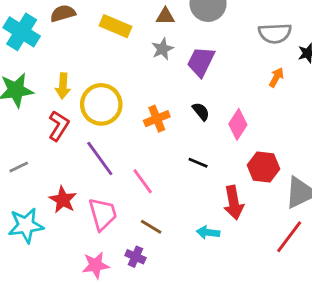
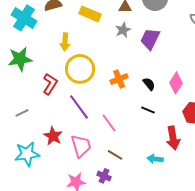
yellow arrow: (63, 86) -> (65, 42), moved
black semicircle: (201, 112) -> (149, 84), moved

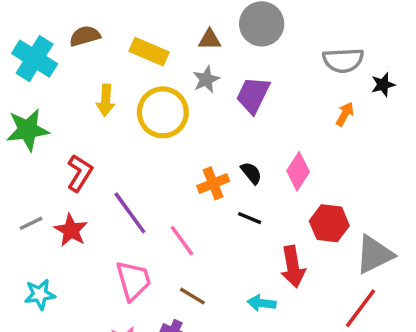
yellow circle: (80, 69) -> (163, 112), moved
orange cross: (119, 79) -> (213, 183), moved
red star: (53, 136) -> (71, 230), moved
cyan star: (27, 154) -> (40, 294), size x0.7

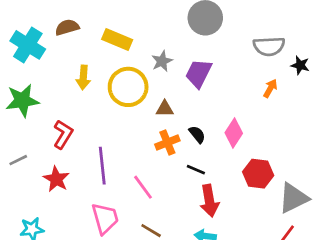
brown triangle: (210, 40) -> (165, 109), moved
black star: (383, 85) -> (300, 65), turned 30
purple line: (130, 213) -> (102, 166), turned 30
gray line: (31, 223) -> (18, 160), moved
red arrow: (293, 267) -> (209, 201), moved

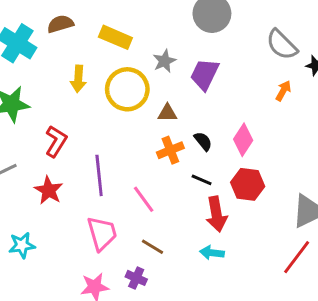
gray semicircle: (269, 46) -> (282, 45), turned 48
red hexagon: (258, 174) -> (248, 184), moved

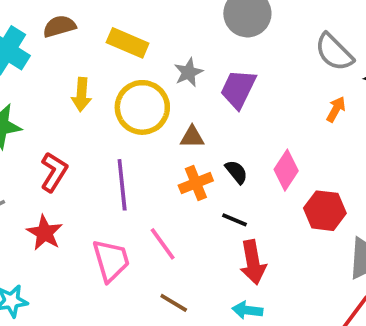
purple line: (99, 175) -> (122, 185), moved
red hexagon: (248, 184) -> (325, 211), moved
pink trapezoid: (102, 233) -> (111, 260), moved

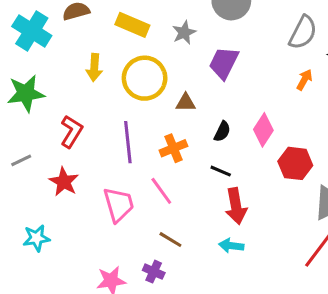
gray semicircle: (334, 52) -> (303, 32), turned -108
gray star: (188, 72) -> (184, 32), moved
black semicircle: (236, 172) -> (222, 131), turned 65
orange cross: (196, 183) -> (173, 148), moved

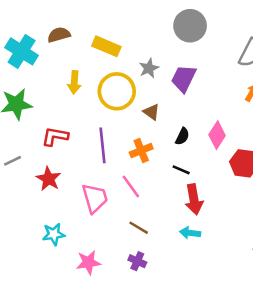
gray star: (184, 32) -> (149, 68), moved
brown triangle: (186, 103) -> (151, 112), turned 36
red L-shape: (71, 131) -> (55, 136), turned -112
cyan star: (36, 238) -> (54, 234), moved
purple cross: (154, 272) -> (137, 261), moved

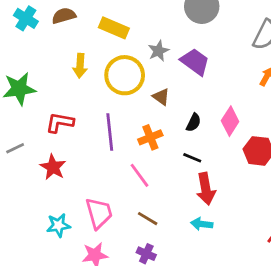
cyan cross: (22, 51) -> (26, 18), moved, size x0.7
purple trapezoid: (184, 78) -> (195, 62), turned 100
pink trapezoid: (95, 198) -> (99, 213), moved

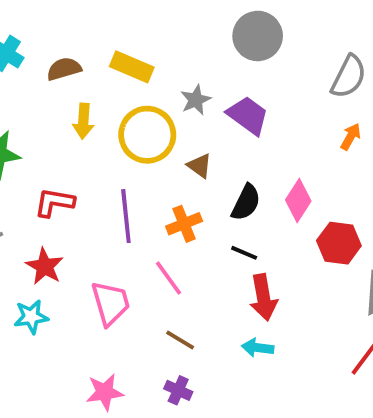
brown semicircle: (64, 16) -> (64, 69), moved
black semicircle: (194, 123) -> (246, 202), size x1.4
pink trapezoid: (99, 213) -> (110, 303), moved
cyan star: (58, 225) -> (31, 317), moved

